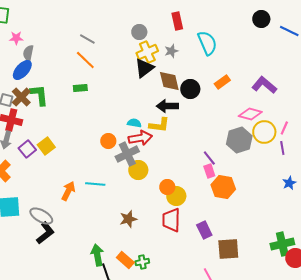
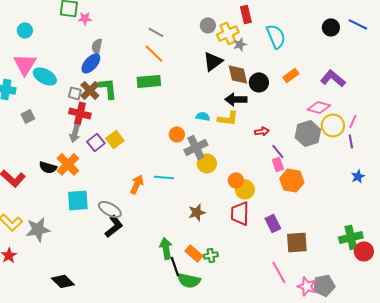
black circle: (261, 19) -> (331, 27), moved
pink star: (16, 38) -> (85, 18), moved
yellow cross: (147, 52) -> (228, 33), moved
green rectangle: (80, 88) -> (149, 81), size x1.6
red arrow: (140, 138) -> (262, 131), moved, size x0.6

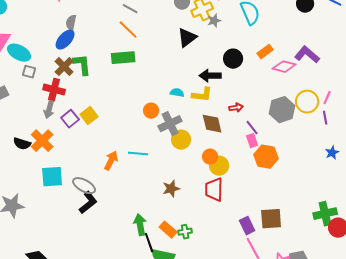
brown diamond: (238, 74) -> (212, 124), moved
gray square: (75, 93) -> (29, 72), moved
pink diamond: (319, 107) -> (284, 67), moved
purple rectangle: (273, 223) -> (247, 226), moved

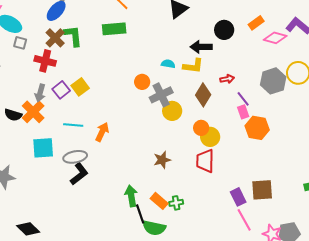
gray arrow: (49, 110) -> (40, 93), moved
brown diamond: (212, 124) -> (203, 95), turned 45
cyan line: (138, 154) -> (73, 125), moved
gray ellipse: (84, 186) -> (75, 157), turned -40

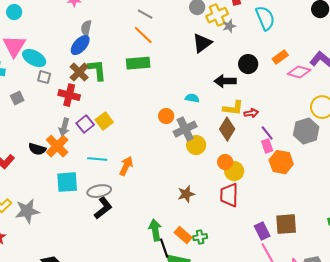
yellow L-shape: (193, 66) -> (233, 108), moved
gray hexagon: (273, 81) -> (306, 131), moved

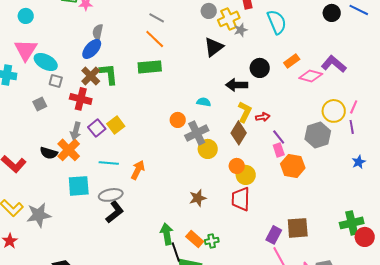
gray square: (17, 98) -> (40, 104), moved
yellow L-shape: (233, 108) -> (245, 112), turned -70
purple rectangle: (262, 231) -> (274, 235), turned 54

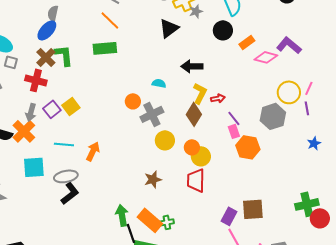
black circle: (260, 68) -> (223, 30), moved
yellow circle: (208, 149) -> (165, 140), moved
orange rectangle: (195, 239) -> (150, 220), size x1.4

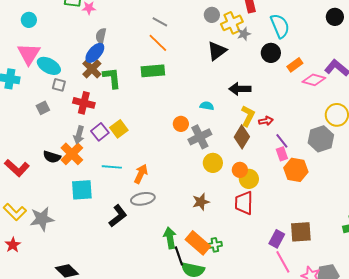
brown cross: (46, 57) -> (92, 69), moved
gray ellipse: (66, 176) -> (143, 199), moved

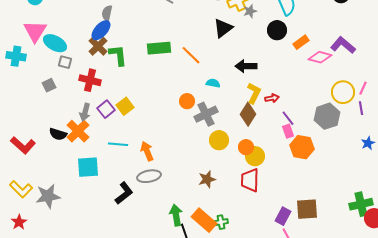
orange line: (158, 43) -> (191, 55), moved
orange arrow: (141, 174) -> (147, 151), turned -48

